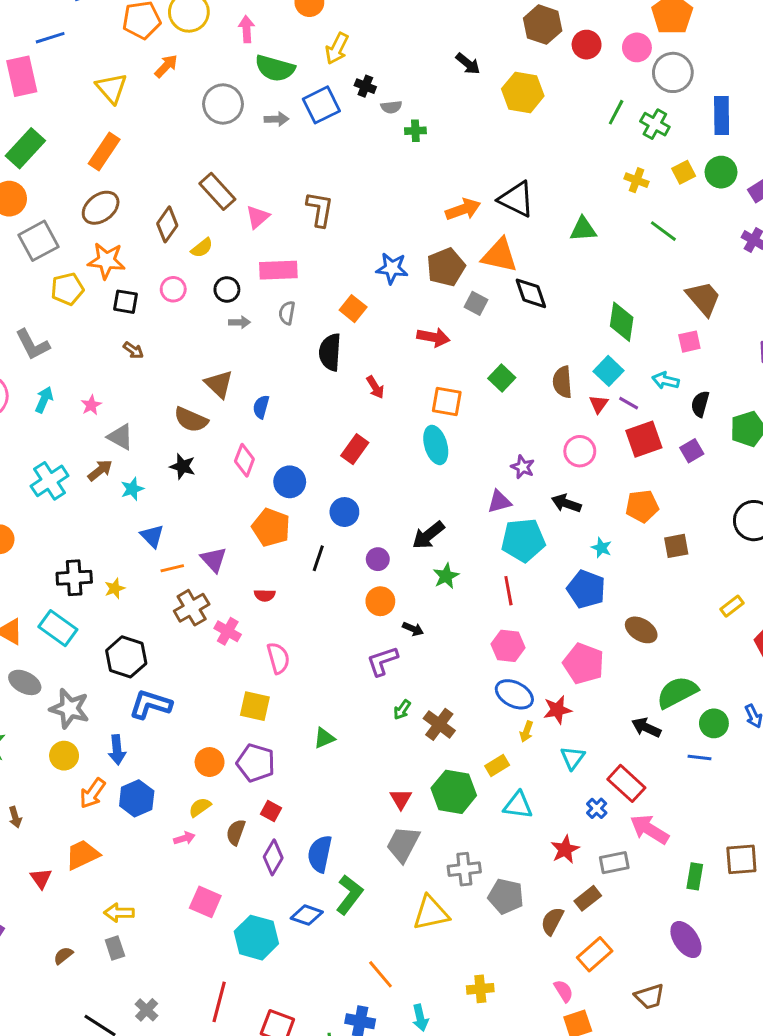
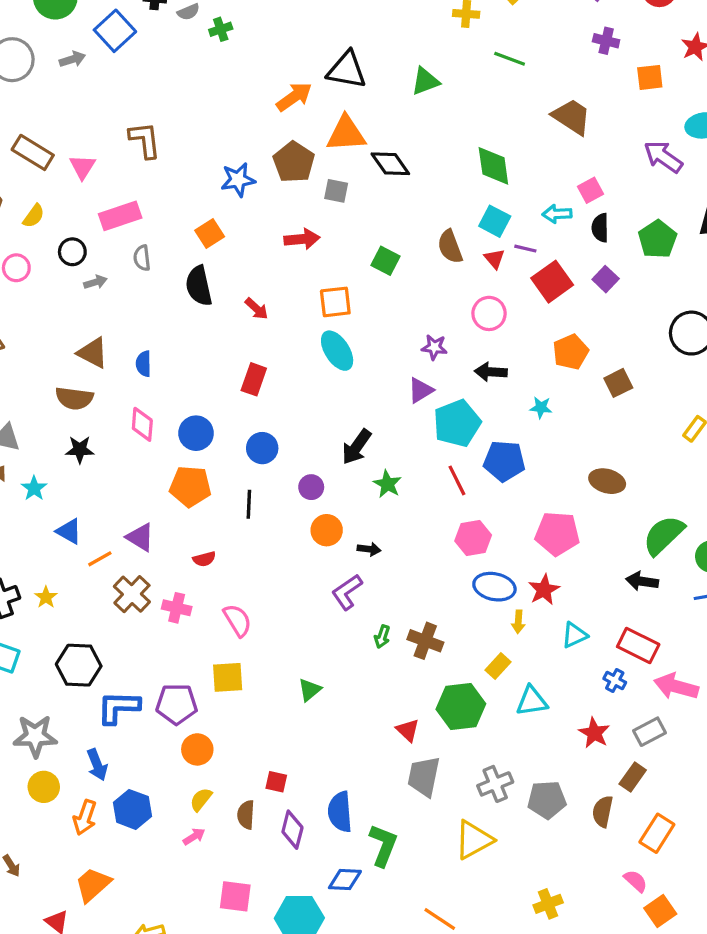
orange square: (353, 309) -> (210, 233), turned 35
pink square: (689, 342) -> (591, 190), moved
blue pentagon: (586, 589) -> (504, 461), moved
cyan triangle: (573, 758) -> (574, 635), turned 45
purple pentagon: (256, 763) -> (177, 704), moved

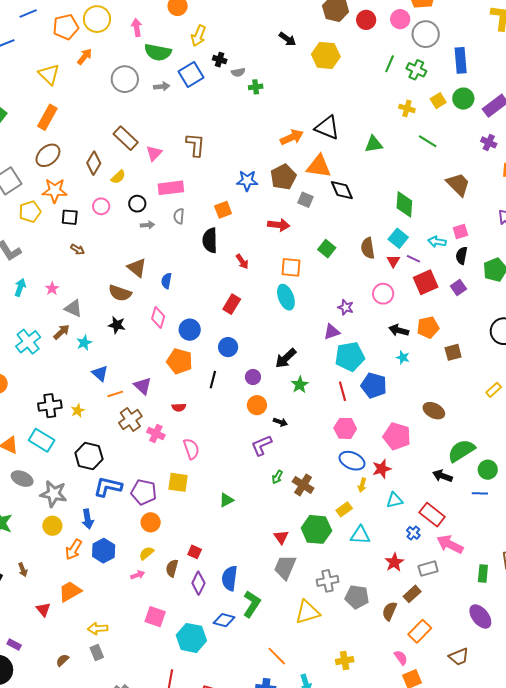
black arrow: (491, 372) -> (399, 330), moved

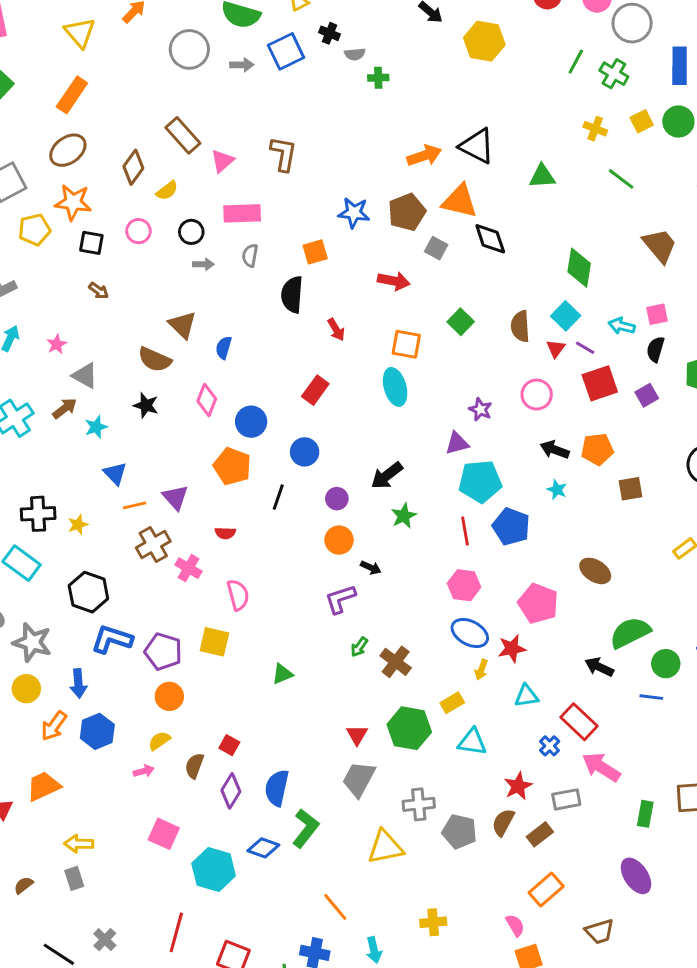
brown semicircle: (389, 611) -> (503, 822), moved

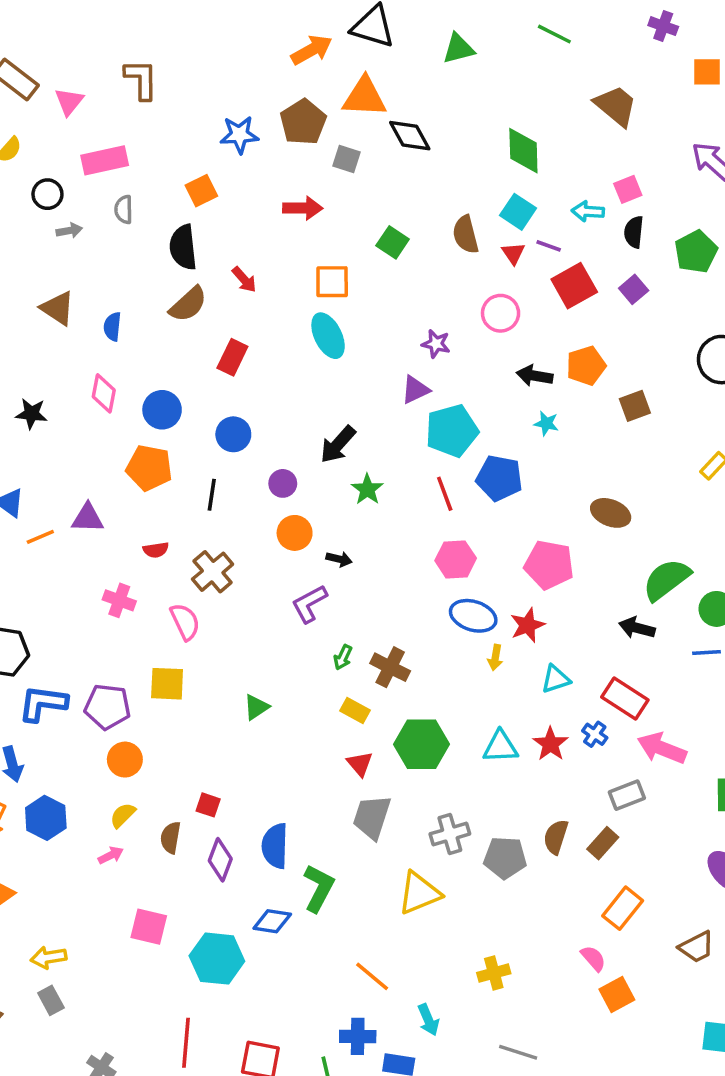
brown semicircle: (155, 360) -> (188, 304), moved, turned -56
purple triangle: (175, 497) -> (88, 518), turned -36
brown cross: (153, 544) -> (213, 572), moved
yellow rectangle: (452, 703) -> (355, 710), moved, turned 70
red star: (518, 786) -> (550, 744), moved

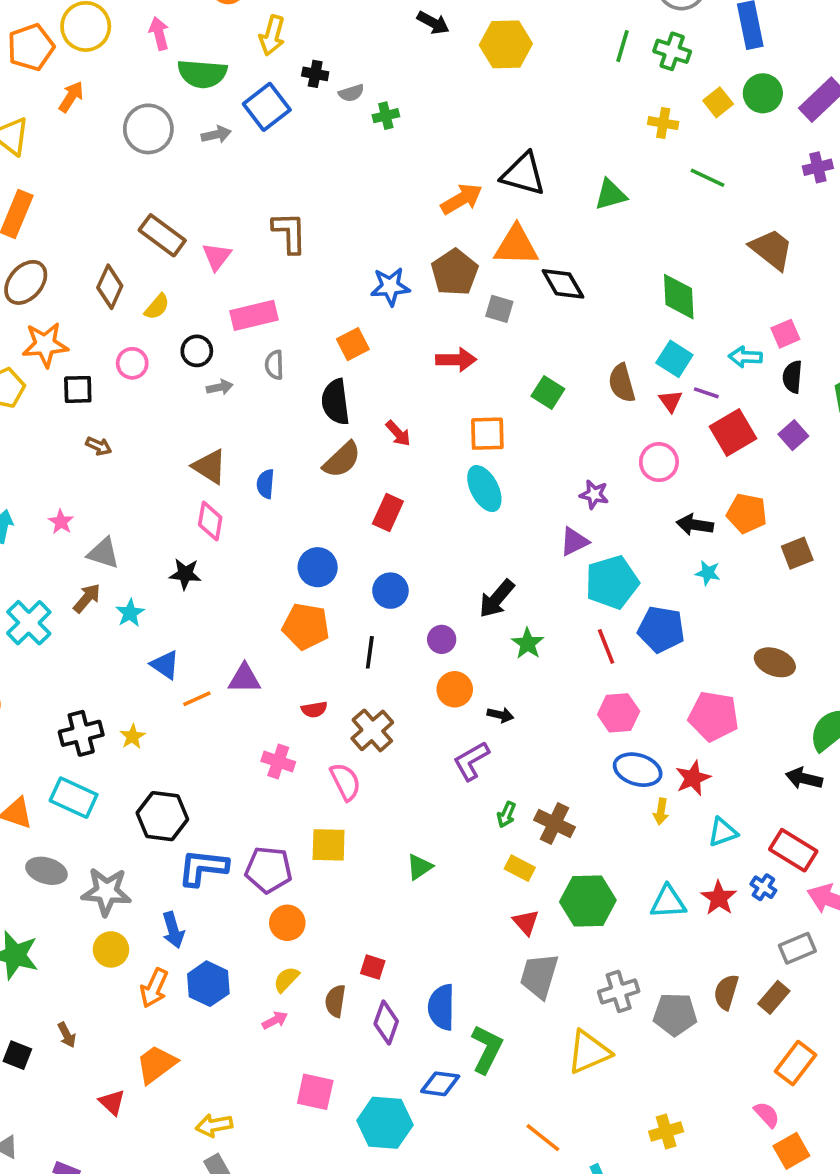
purple cross: (663, 26) -> (818, 167), turned -32
orange pentagon: (586, 366) -> (747, 513), turned 30
pink diamond: (104, 393) -> (210, 521), moved

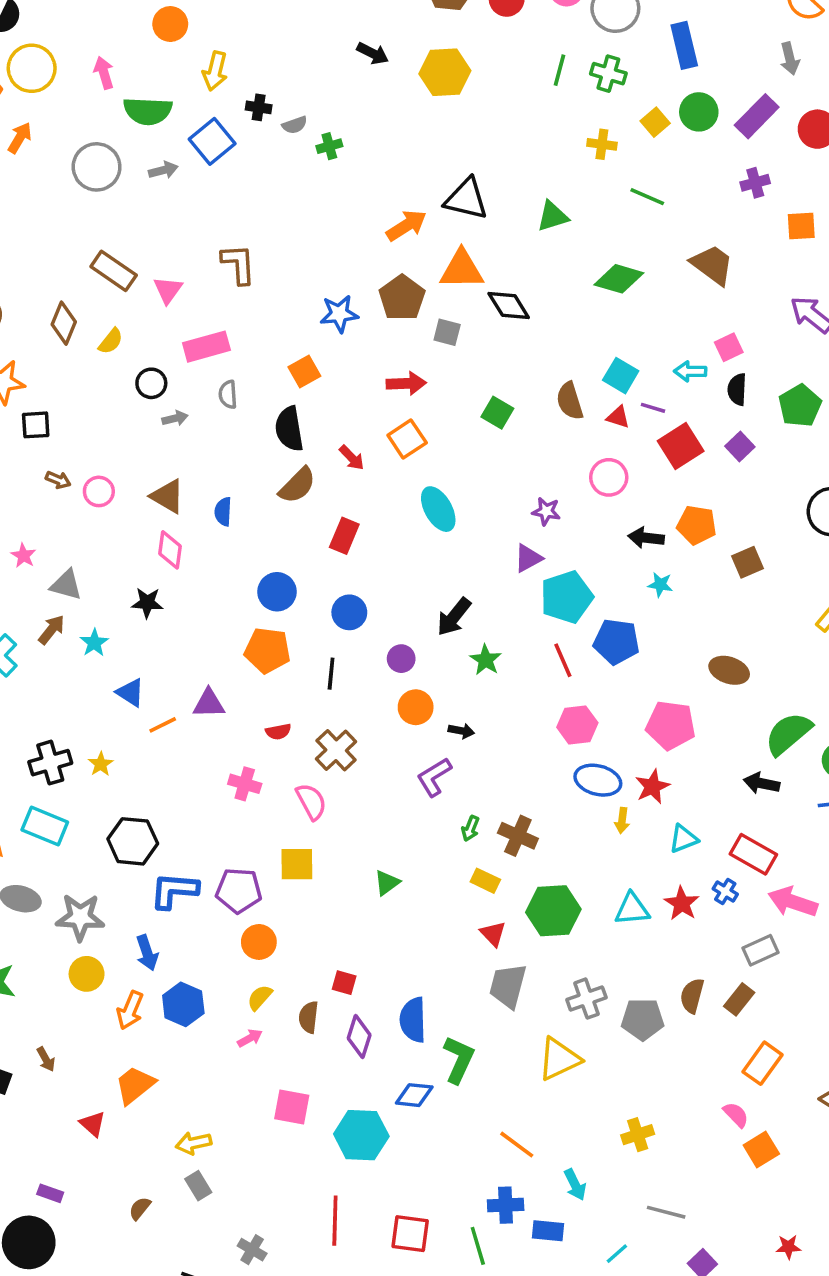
green diamond: (679, 297) -> (619, 279), moved, turned -69
pink circle: (132, 363) -> (99, 491), moved
red triangle: (671, 401) -> (618, 417), turned -35
orange square: (487, 434) -> (407, 439), moved, turned -30

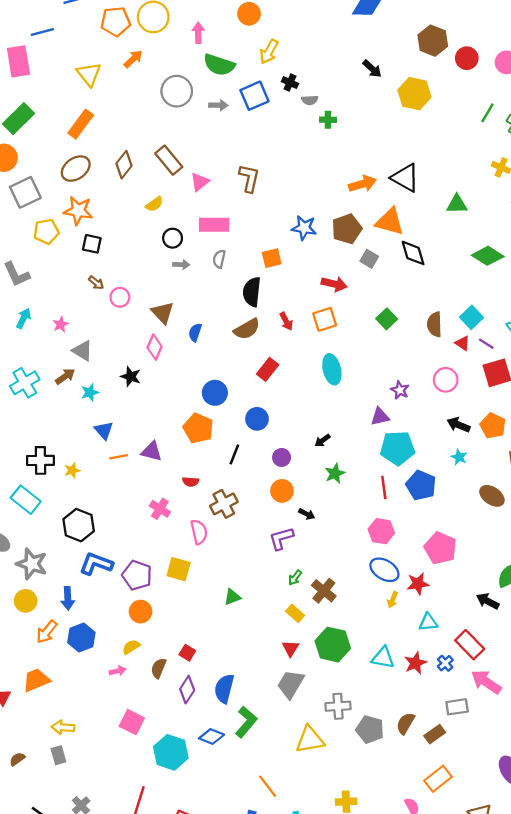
brown diamond: (64, 323) -> (124, 165), moved
black arrow: (454, 617) -> (322, 440), size x0.6
brown ellipse: (729, 670) -> (492, 496), moved

